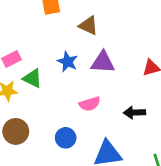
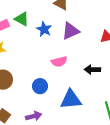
purple triangle: (103, 62) -> (71, 31), turned -30
green triangle: (32, 78) -> (22, 19), moved

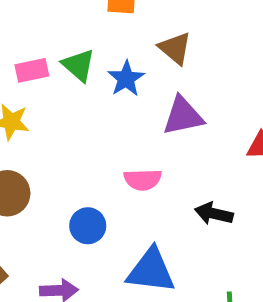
blue star: (44, 29) -> (126, 79), moved

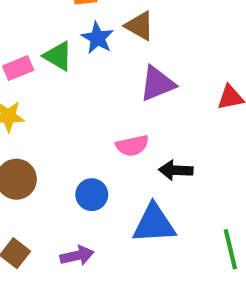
blue star: (126, 79) -> (97, 38), moved
black arrow: (214, 214) -> (176, 170), moved

